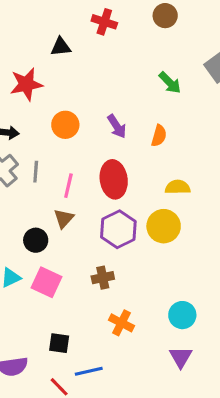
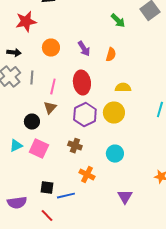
brown cross: (103, 278) -> (75, 146), turned 32
cyan circle: (182, 315) -> (115, 154), moved
blue line: (89, 371) -> (66, 196), moved

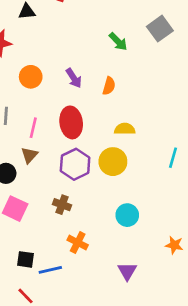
cyan circle: (115, 154) -> (127, 215), moved

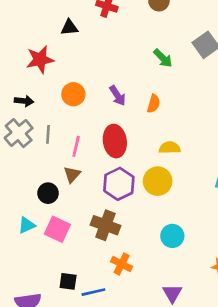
brown cross: (62, 205) -> (105, 225), size x1.5

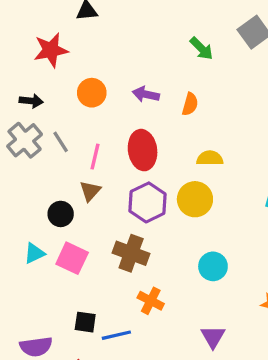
purple arrow: (118, 96) -> (146, 94), turned 135
gray line: (48, 134) -> (61, 142), turned -36

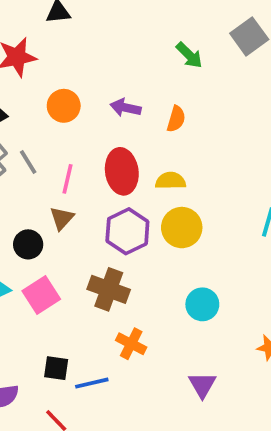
yellow semicircle: (210, 158) -> (170, 181), moved
pink square: (72, 258) -> (41, 295), turned 32

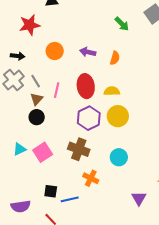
brown triangle: (62, 218) -> (37, 99), moved
black circle: (28, 244) -> (37, 117), moved
cyan circle: (202, 304) -> (119, 157), moved
purple triangle: (202, 385) -> (139, 198), moved

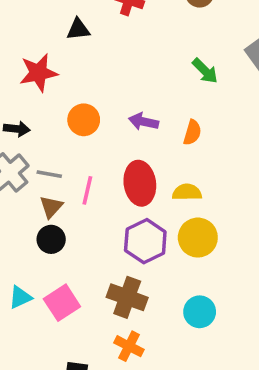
gray line: (36, 81) -> (49, 174), turned -48
orange cross: (91, 178) -> (129, 346), moved

